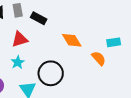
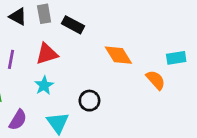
black circle: (51, 73) -> (89, 101), size x0.6

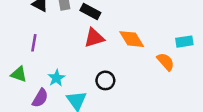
red triangle: (47, 54) -> (94, 38), moved
cyan star: (44, 85) -> (56, 78), moved

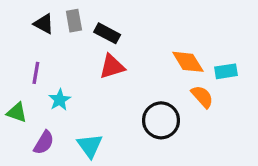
orange diamond: (132, 39) -> (188, 62), moved
cyan star: (56, 78) -> (60, 100), moved
black circle: (105, 80) -> (161, 120), moved, size x1.5

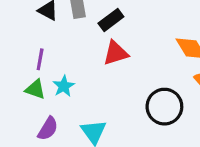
black rectangle: (107, 33) -> (111, 20), turned -65
green triangle: (17, 112) -> (35, 89), moved

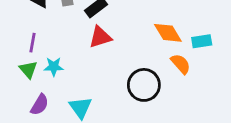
cyan star: (64, 86) -> (54, 67), turned 30
green triangle: (35, 89) -> (28, 69), turned 30

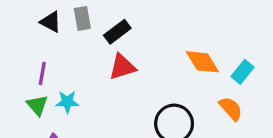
cyan rectangle: (202, 41) -> (242, 72), turned -42
orange semicircle: (181, 64) -> (231, 109), moved

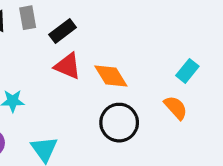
orange diamond: (202, 62) -> (111, 76), moved
red triangle: (122, 67) -> (68, 66), turned 40

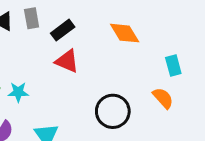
cyan rectangle: (187, 71) -> (173, 66), turned -54
orange diamond: (111, 76) -> (125, 33), moved

